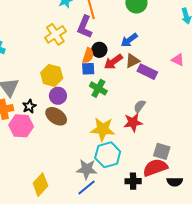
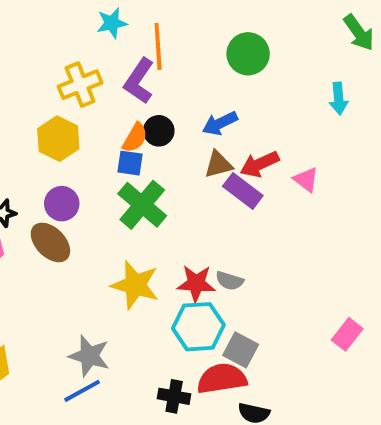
red arrow: (113, 62) -> (260, 164), moved
yellow hexagon: (52, 75) -> (58, 139), moved
green cross: (98, 88) -> (142, 205), size x1.4
gray semicircle: (140, 106) -> (230, 281), moved, turned -120
cyan hexagon: (108, 155) -> (198, 327), moved

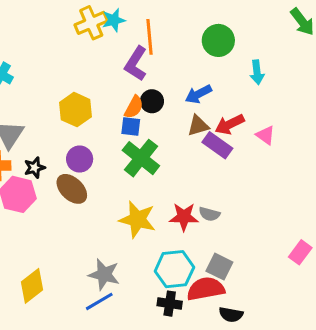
yellow cross: (80, 85) -> (91, 23), moved
cyan arrow: (339, 98) -> (257, 72), moved
cyan hexagon: (198, 327) -> (174, 269), moved

